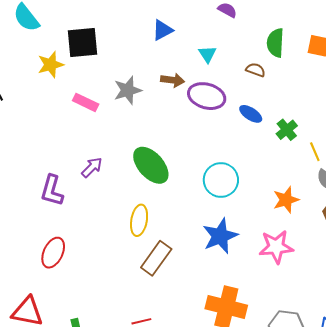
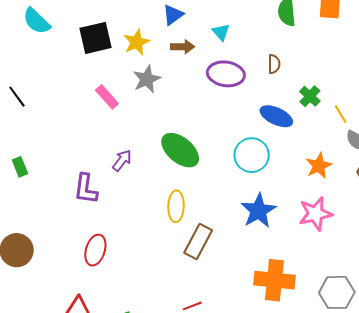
yellow star: (51, 65) -> (137, 42), moved
brown semicircle: (256, 70) -> (274, 64), moved, turned 78
brown arrow: (173, 80) -> (183, 47), moved
pink rectangle: (86, 102) -> (107, 97), turned 30
blue ellipse: (251, 114) -> (276, 116), moved, size x1.4

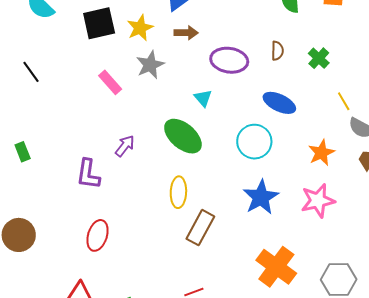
cyan triangle: (221, 32) -> (203, 98), moved
green cross: (310, 96) -> (319, 58), moved
black line: (17, 97) -> (31, 72), moved
orange cross: (274, 280) -> (276, 267), turned 30

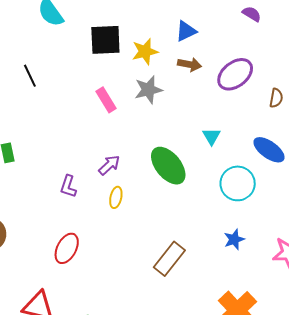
purple ellipse: (229, 60) -> (235, 74), moved, turned -57
cyan triangle: (203, 98) -> (212, 136), moved
purple L-shape: (88, 174) -> (68, 186), size x0.7
yellow ellipse: (178, 192) -> (116, 197), moved, size x0.7
blue star: (261, 197) -> (234, 239), size x0.6

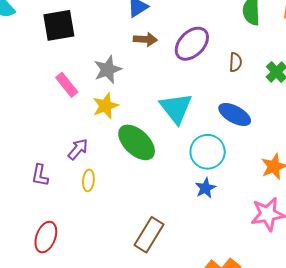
yellow star: (145, 51) -> (106, 106), moved
cyan triangle: (212, 136) -> (176, 108), size x1.8
blue star: (234, 239) -> (205, 188), moved

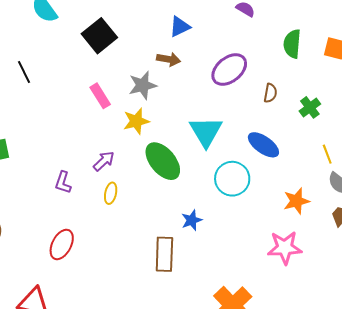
black square: (59, 25) -> (99, 36), turned -36
brown arrow: (145, 39) -> (169, 59), moved
blue star: (205, 188) -> (192, 220), moved
brown rectangle: (149, 235) -> (164, 254), turned -36

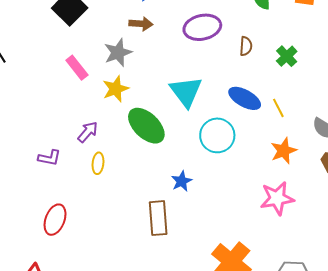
purple ellipse: (229, 70) -> (202, 27), turned 33
yellow line: (327, 154) -> (278, 108), moved
purple L-shape: (63, 182) -> (49, 158), turned -90

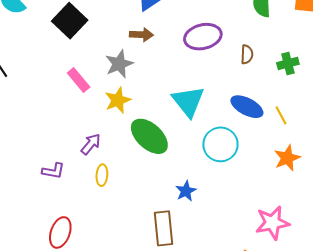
green cross: (287, 56) -> (288, 63), turned 30
pink star: (277, 198) -> (272, 223), moved

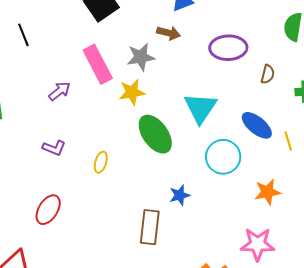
pink rectangle: (79, 80) -> (98, 64), size x1.5
purple arrow: (91, 144) -> (59, 91), moved
orange star: (287, 158) -> (267, 192), moved

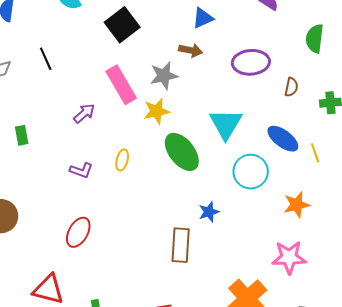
yellow ellipse: (101, 162) -> (122, 160), moved

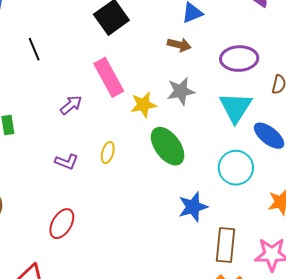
gray star: (164, 76) -> (181, 91), moved
cyan triangle: (226, 124) -> (236, 107), moved
blue star: (209, 212) -> (193, 207), size x1.4
brown rectangle: (181, 245) -> (226, 245), moved

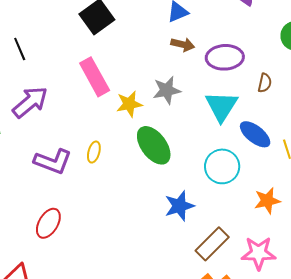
brown arrow: (179, 45) -> (183, 45), moved
purple arrow: (71, 105) -> (30, 102), moved, size x1.6
purple L-shape: (67, 162) -> (53, 161), size x1.6
brown rectangle: (226, 245) -> (212, 244), turned 40

